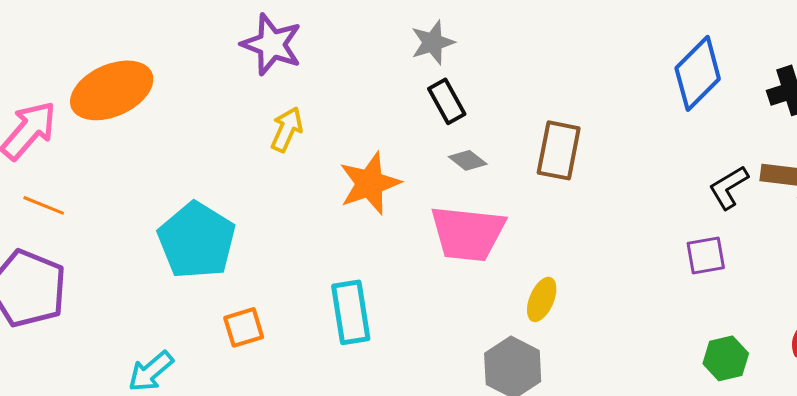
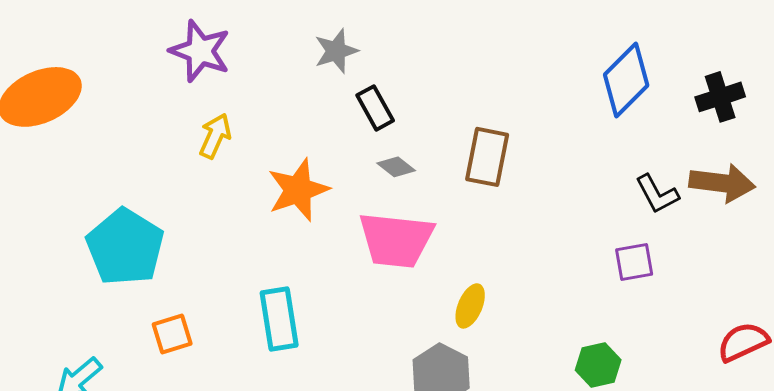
gray star: (433, 42) -> (336, 51), moved
black L-shape: (729, 187) -> (657, 194), turned -87
green hexagon: (726, 358) -> (598, 365), moved

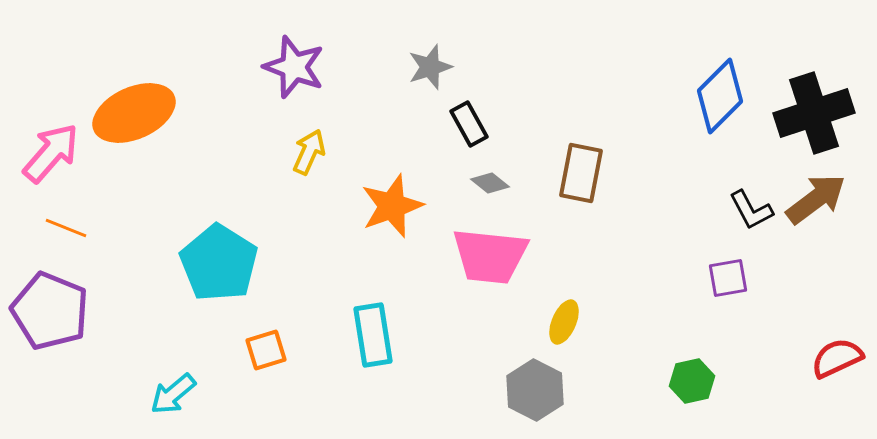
black cross: (720, 97) -> (814, 113), size x1.6
brown arrow: (722, 183) -> (816, 199), turned -44

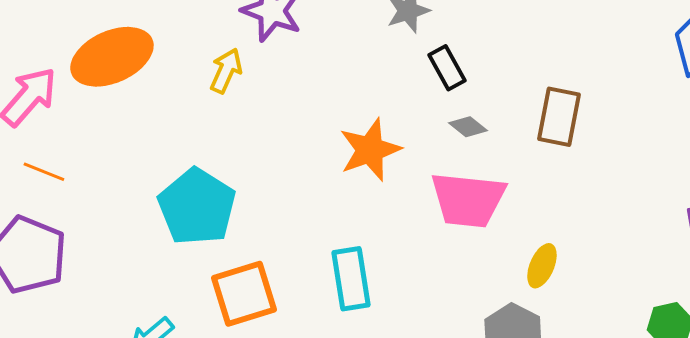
yellow arrow: (309, 152) -> (226, 71), moved
orange square: (266, 350) -> (244, 294), size x1.6

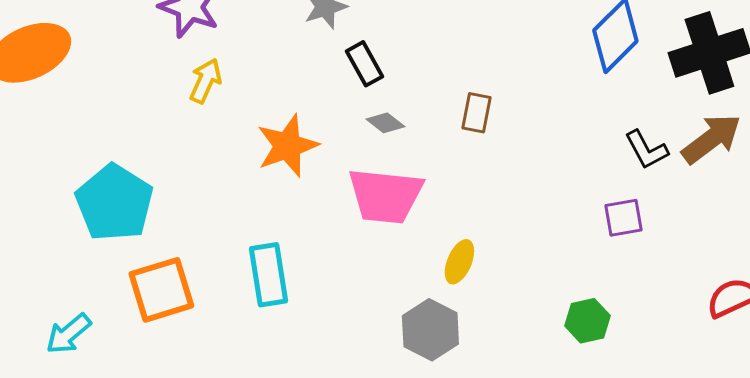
yellow arrow: (226, 71) -> (205, 81), moved
brown rectangle: (559, 117) -> (476, 113), size x0.7

